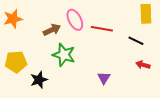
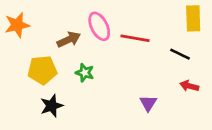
green star: (64, 55) -> (85, 73), size x0.6
yellow pentagon: (16, 62) -> (42, 70), moved
purple triangle: (104, 78) -> (148, 103), moved

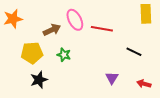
black line: (180, 54) -> (134, 52), moved
red arrow: (189, 86) -> (144, 84), moved

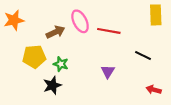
green star: (64, 55) -> (61, 64), moved
purple triangle: (112, 78) -> (108, 71), moved
black star: (39, 80) -> (52, 85), moved

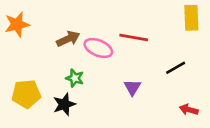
pink ellipse: (80, 21) -> (98, 48), moved, turned -40
black line: (143, 55) -> (176, 68), turned -56
yellow pentagon: (34, 57) -> (26, 94), moved

